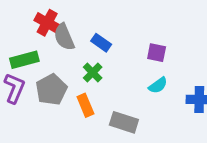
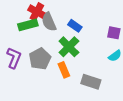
green rectangle: (24, 60) -> (28, 25), moved
green cross: (93, 73) -> (69, 47), size x1.5

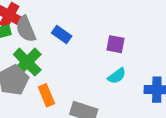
green cross: (69, 47) -> (27, 62), moved

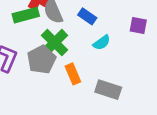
cyan semicircle: (117, 76) -> (102, 43), moved

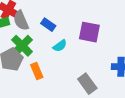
purple square: (138, 26) -> (89, 32), size x1.5
gray rectangle: (108, 90) -> (87, 84), moved, turned 36

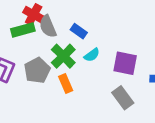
purple square: (89, 32) -> (125, 63), moved
green cross: (22, 46) -> (63, 56), moved

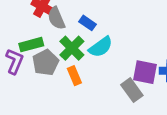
green rectangle: (23, 30) -> (31, 45), moved
cyan semicircle: (92, 55) -> (101, 47), size x1.5
purple square: (125, 63) -> (145, 72), moved

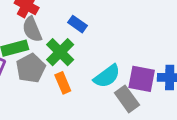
gray semicircle: (56, 18) -> (32, 29), moved
cyan semicircle: (101, 47) -> (107, 76), moved

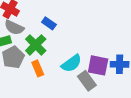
gray semicircle: (32, 29) -> (14, 28), turned -42

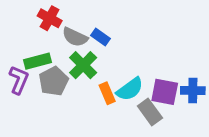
gray semicircle: (14, 28) -> (75, 37), moved
orange rectangle: (38, 68) -> (107, 93), moved

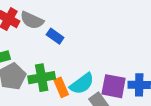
gray semicircle: (75, 37) -> (32, 20), moved
green cross: (83, 65) -> (42, 78), moved, turned 35

